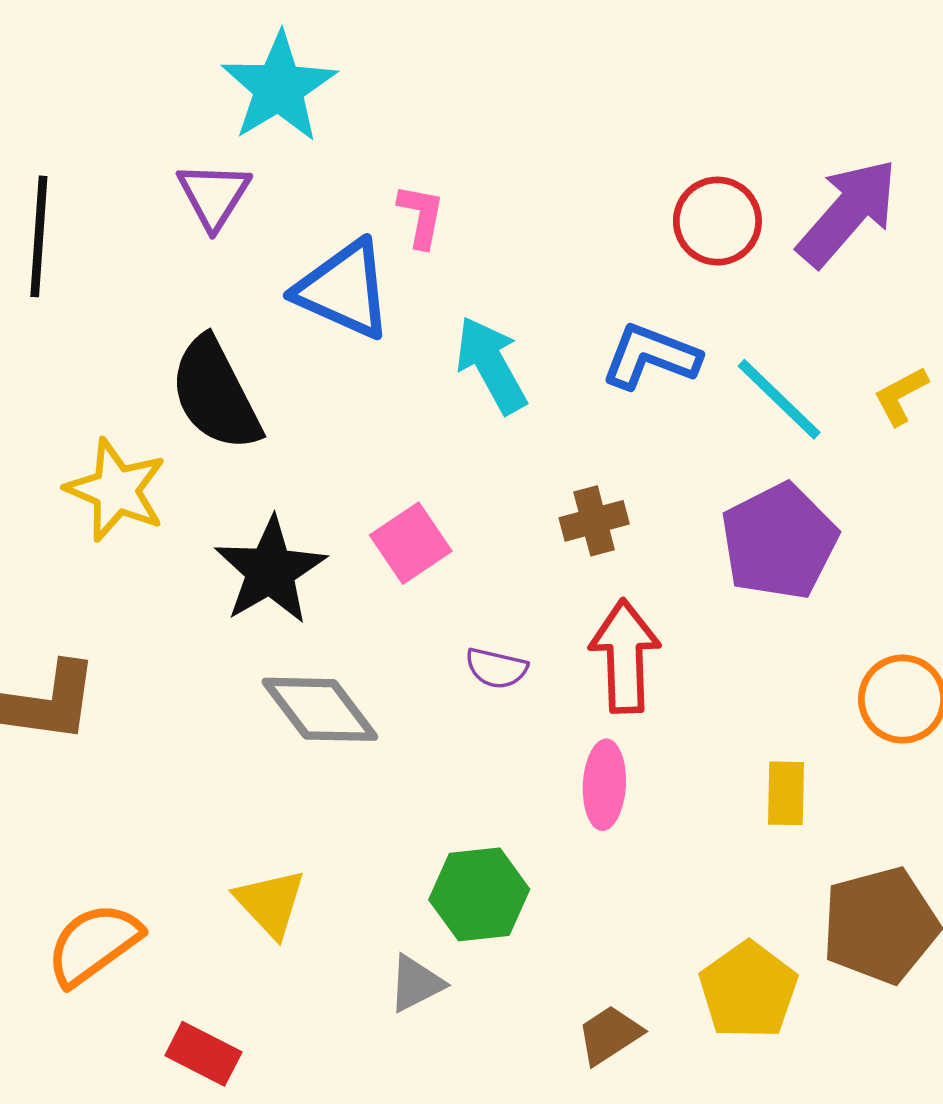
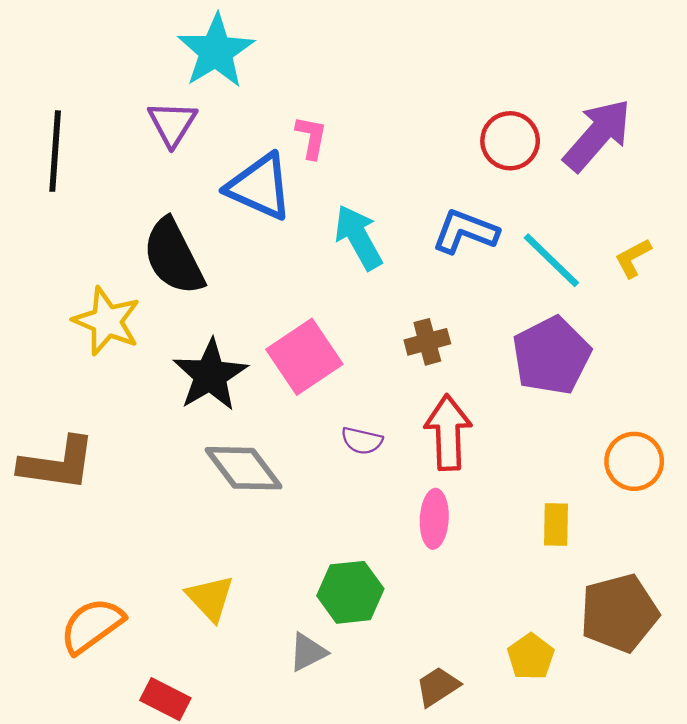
pink square: (411, 543) -> (304, 357), size x1.4
yellow pentagon: (748, 990) -> (531, 657), size x0.7

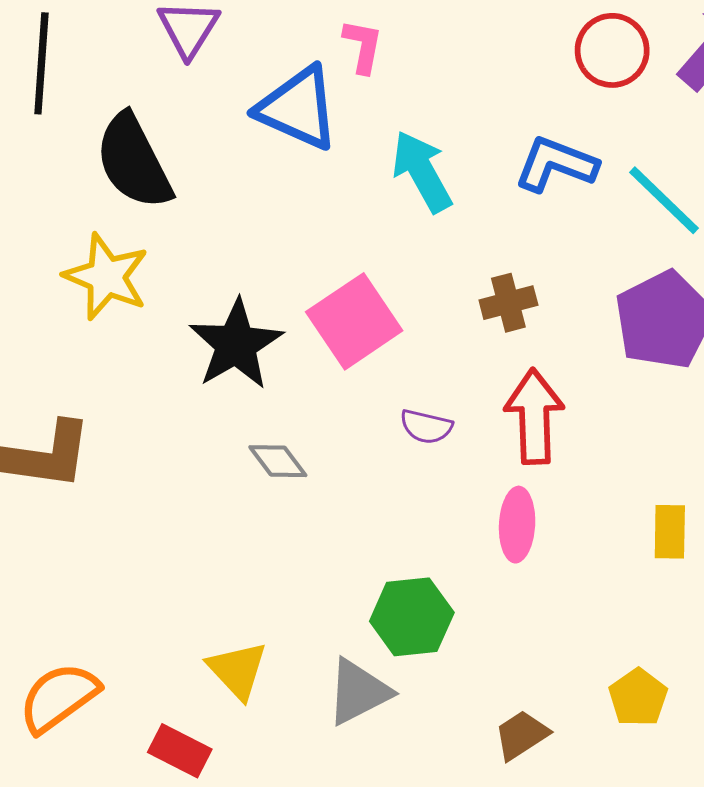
black semicircle: (173, 257) -> (134, 161), moved
gray diamond: (244, 468) -> (278, 461), size x0.6
yellow triangle: (210, 598) -> (237, 670), moved
orange semicircle: (92, 626) -> (59, 698), moved
gray triangle: (308, 652) -> (358, 692), size x1.4

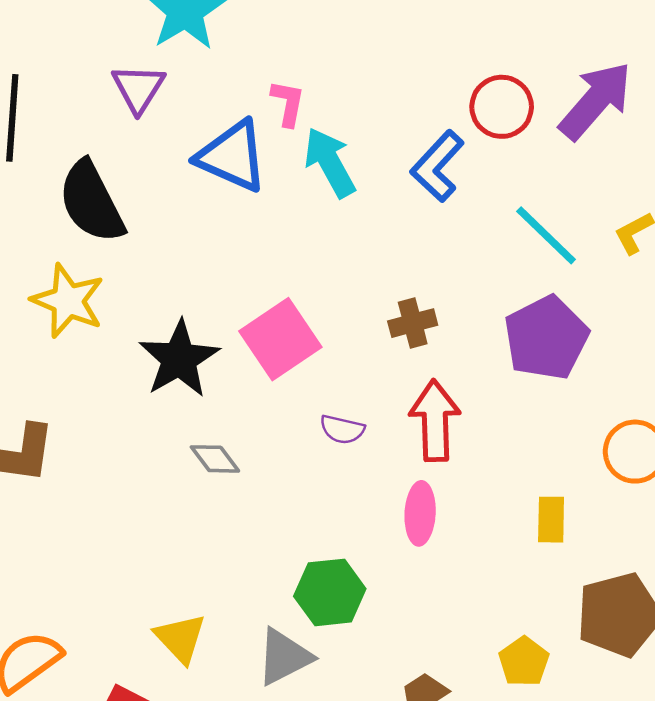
blue L-shape: (556, 164) -> (437, 166), moved, turned -68
cyan arrow: (422, 171) -> (330, 162), moved

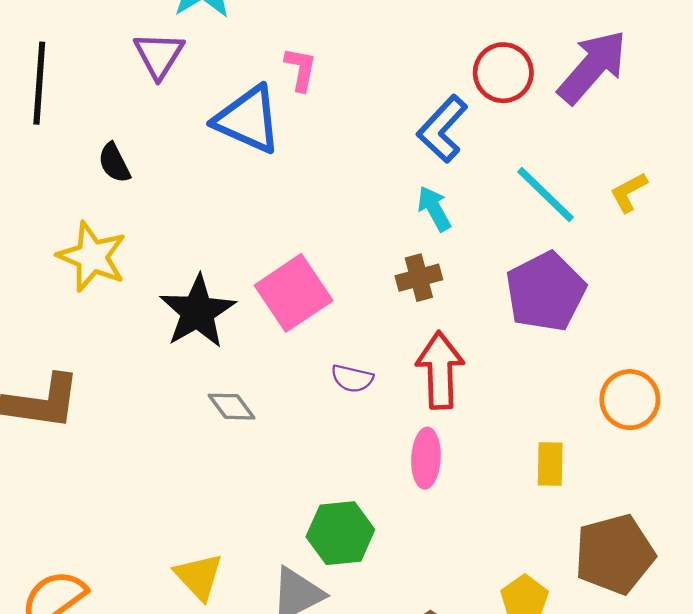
cyan arrow: (330, 162) -> (434, 209), moved, size x0.7
black semicircle: (91, 202) -> (114, 163), size x0.5

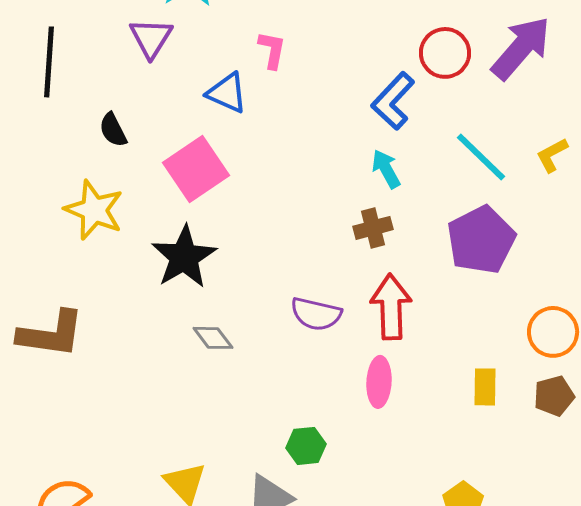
blue triangle: (248, 120) -> (227, 93), size x0.7
pink square: (294, 293) -> (196, 169), moved
purple semicircle: (352, 378) -> (316, 314), size x1.4
green hexagon: (340, 533) -> (306, 446), size x0.7
brown pentagon: (615, 554) -> (554, 396), moved, size x0.6

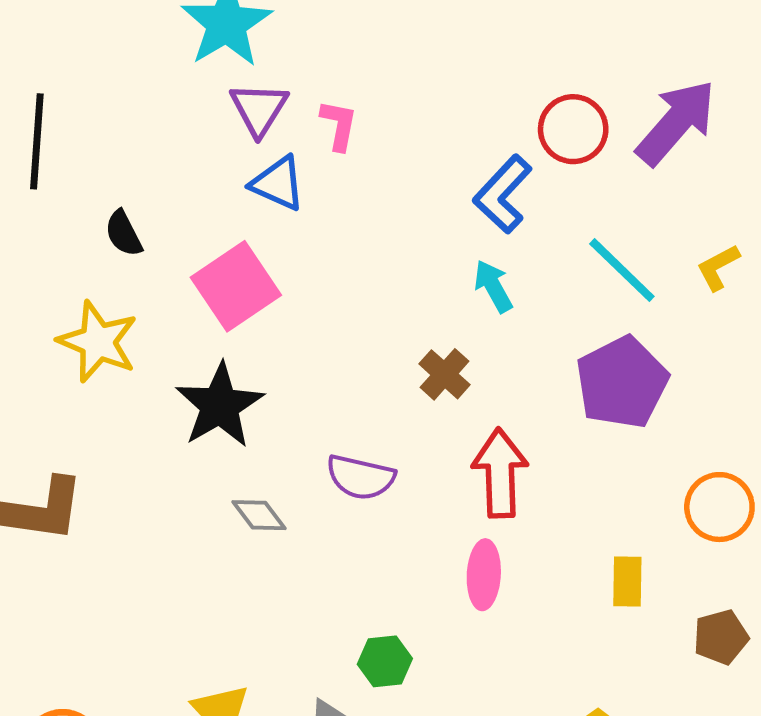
purple triangle: (151, 38) -> (259, 109), moved
brown cross: (373, 228) -> (445, 374), moved, turned -33
purple semicircle: (316, 314) -> (361, 477), moved
brown pentagon: (554, 396) -> (721, 637), moved

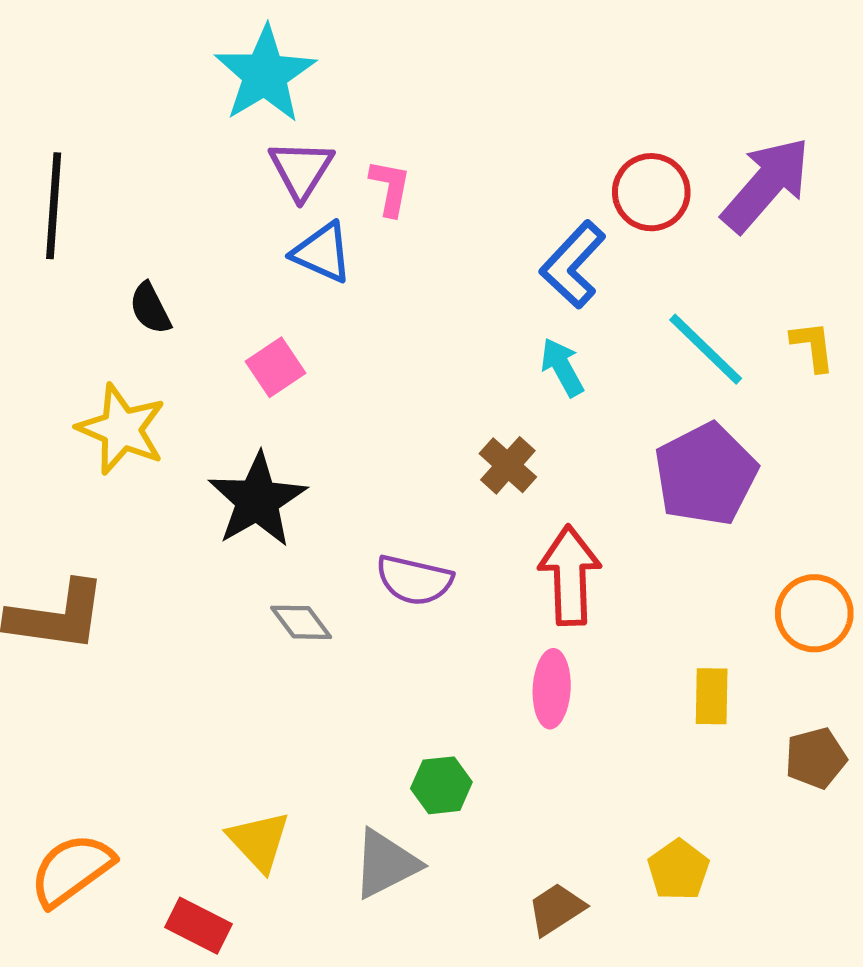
yellow L-shape: (718, 267) -> (813, 346), turned 111
pink square: (236, 286) -> (275, 367), size x0.6

